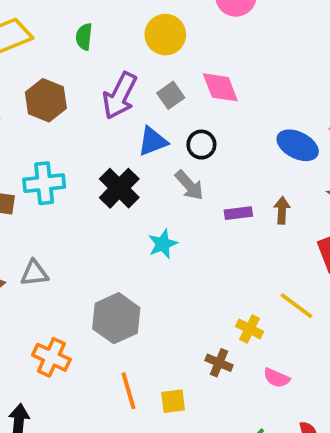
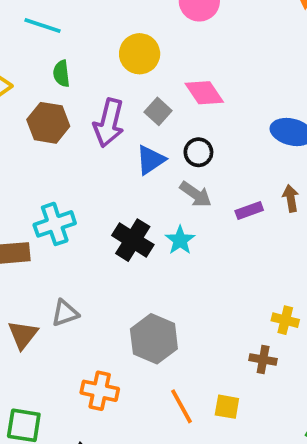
brown hexagon: (46, 100) -> (48, 123), moved
black cross: (119, 188) -> (133, 240), moved
cyan star: (163, 244) -> (180, 240), moved
yellow square: (173, 401) -> (227, 407), turned 30

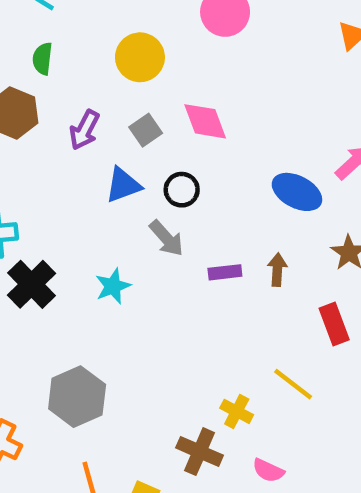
purple arrow: (109, 123) -> (84, 130), size x0.7
black cross: (133, 240) -> (32, 284), moved
cyan star: (180, 240) -> (113, 286), moved
brown cross: (263, 360) -> (200, 452), size x1.4

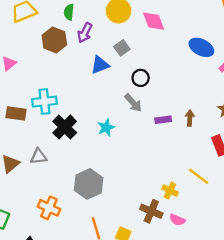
pink diamond: (205, 121) -> (154, 21), moved
purple arrow: (84, 130) -> (85, 33), moved
blue triangle: (123, 185) -> (100, 65), moved
blue ellipse: (297, 192) -> (201, 47), moved
pink semicircle: (268, 471) -> (177, 220), moved

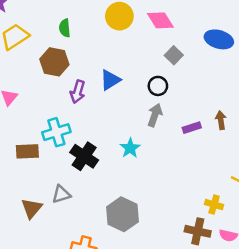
purple arrow: (85, 33) -> (78, 92), moved
gray square: (122, 48) -> (174, 55), moved
gray arrow: (133, 103) -> (155, 115), turned -108

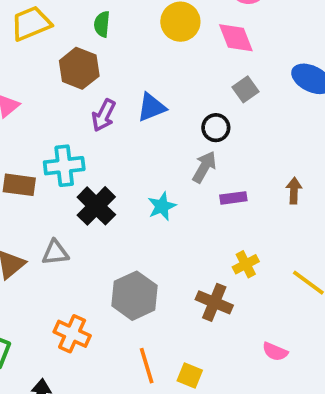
purple rectangle: (192, 128) -> (233, 198), moved
yellow cross: (214, 205) -> (246, 264), moved, turned 36
brown cross: (198, 231) -> (214, 302), moved

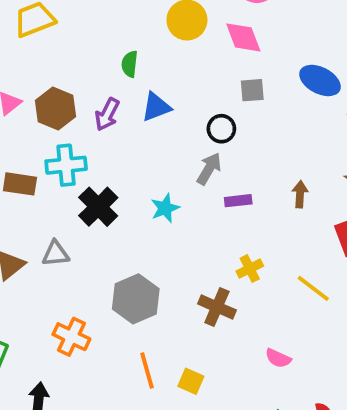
green semicircle: (102, 24) -> (130, 64), moved
brown hexagon: (79, 68) -> (56, 109), moved
gray square: (245, 89) -> (252, 90), turned 30

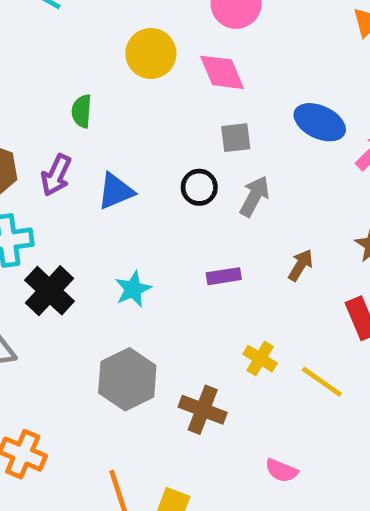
blue triangle: (156, 107) -> (116, 191), moved
gray arrow: (209, 169) -> (254, 196), moved
brown arrow: (300, 194) -> (301, 265), turned 30
yellow cross: (250, 269) -> (260, 359), moved, turned -30
gray hexagon: (136, 299) -> (127, 379), moved

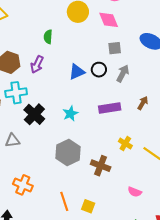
blue triangle: (116, 191) -> (77, 72), moved
purple rectangle: (224, 276) -> (110, 108), size x1.5

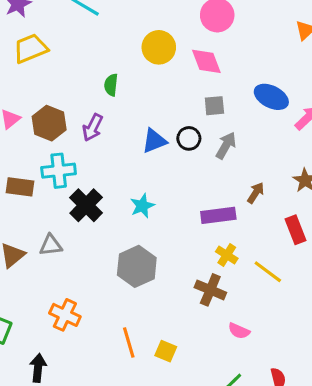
purple rectangle: (110, 108) -> (218, 215), moved
brown cross: (101, 166) -> (210, 290), moved

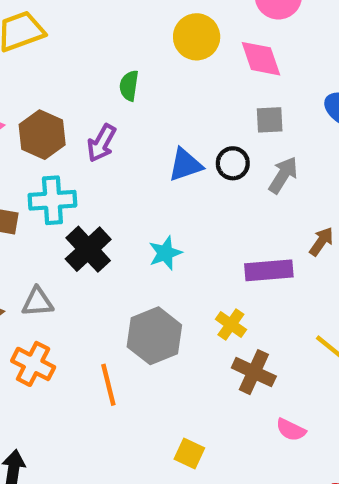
yellow cross: (227, 255) -> (231, 324), moved
orange cross: (65, 315) -> (33, 364), moved
orange line: (129, 342) -> (108, 385), moved

